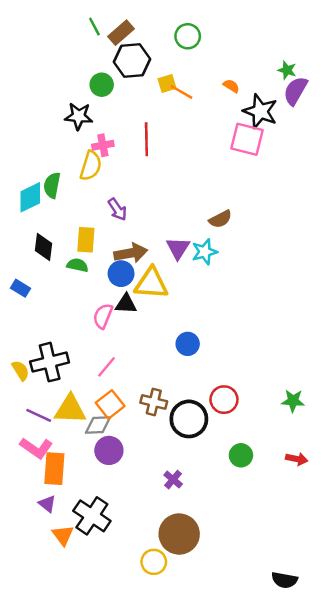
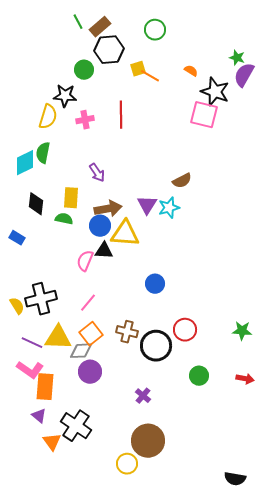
yellow semicircle: (91, 166) -> (48, 117), moved

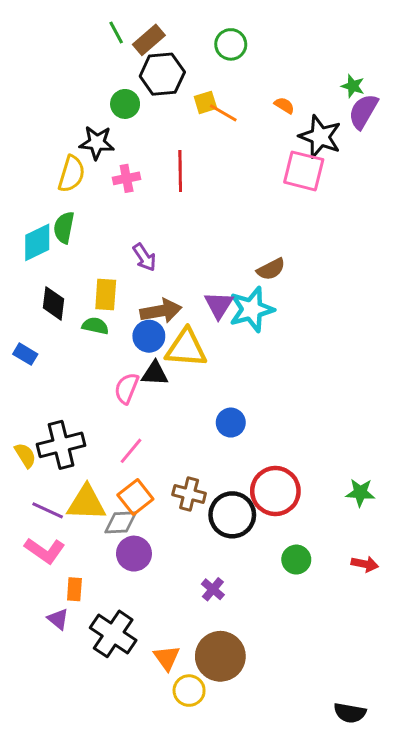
cyan star: (169, 208) -> (252, 309), size x1.4
red circle: (185, 330) -> (275, 491), size x1.4
orange rectangle: (45, 387) -> (74, 589), moved, size x0.6
orange triangle: (52, 442) -> (167, 658), moved

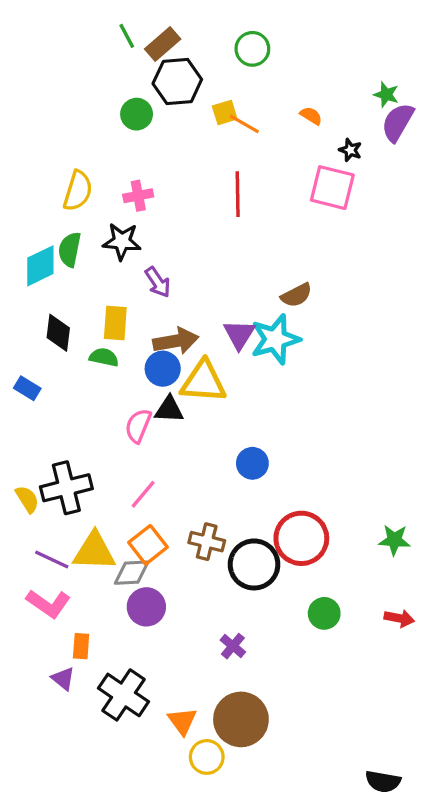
black star: (320, 137) -> (350, 150), size x0.5
black star: (97, 143) -> (122, 241), moved
red line: (180, 171) -> (238, 194), moved

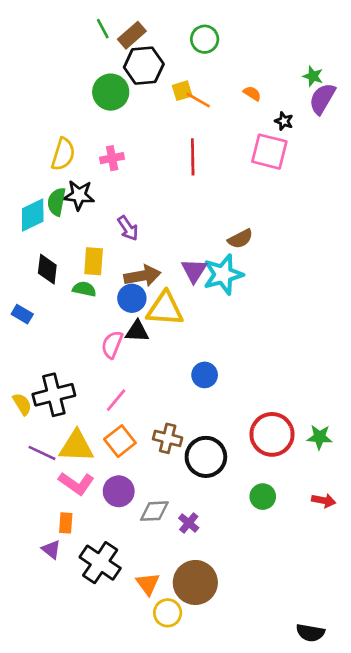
green circle: (137, 114) -> (111, 92), size x1.4
black star: (122, 241) -> (79, 195), moved
red circle: (301, 538) -> (272, 434), moved
gray diamond: (132, 573) -> (154, 511), moved
pink L-shape: (48, 604) -> (76, 483), moved

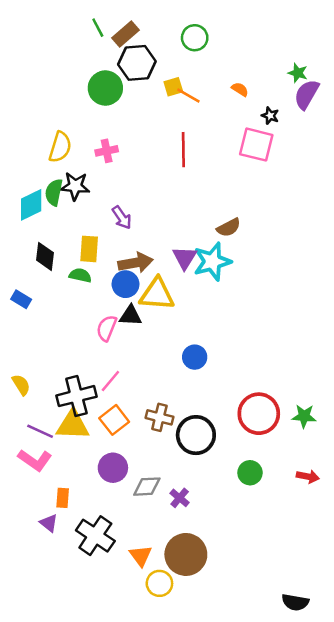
black cross: (54, 395) -> (76, 396), moved
pink L-shape: (76, 483) -> (35, 460), moved

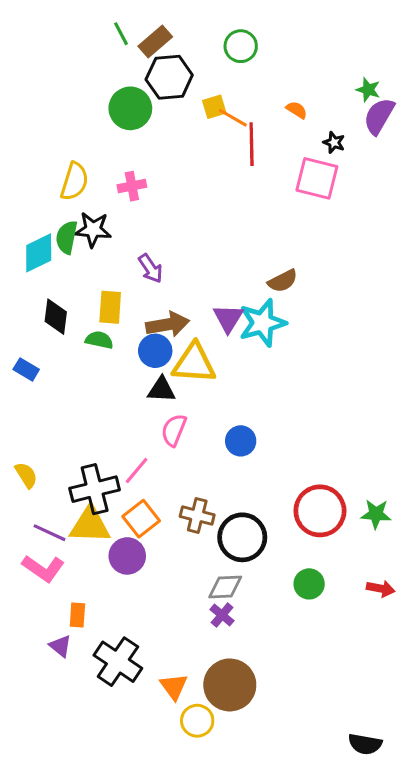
red line: (183, 150) -> (252, 144), moved
pink semicircle: (107, 328) -> (174, 430), moved
purple circle: (113, 468) -> (127, 556), moved
gray diamond: (147, 487) -> (225, 587), moved

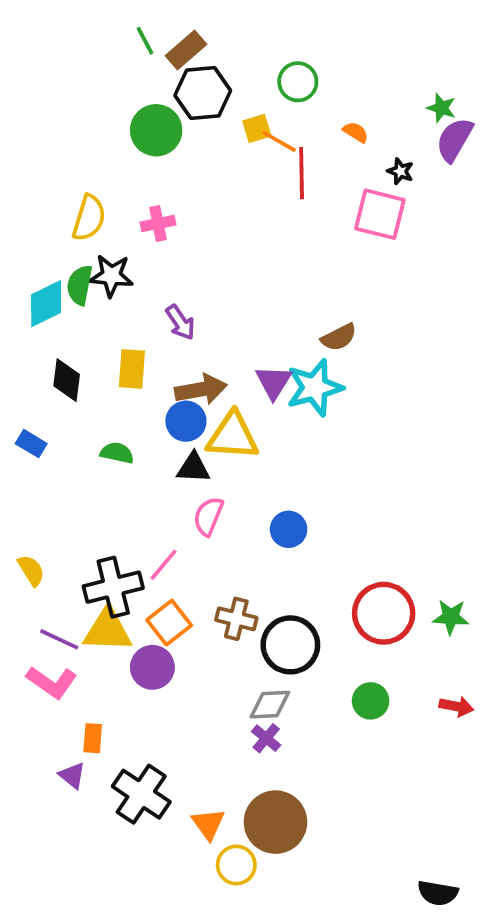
green circle: (241, 46) -> (298, 82), moved
green semicircle: (99, 340) -> (117, 453), moved

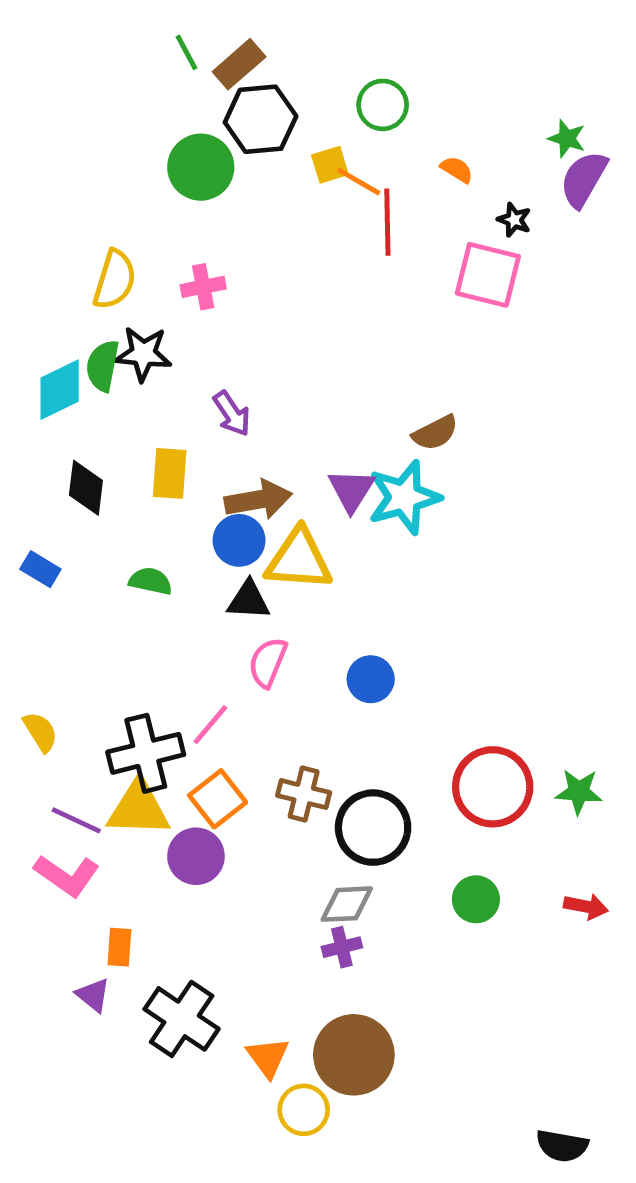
purple cross: (266, 738) -> (342, 947), turned 36

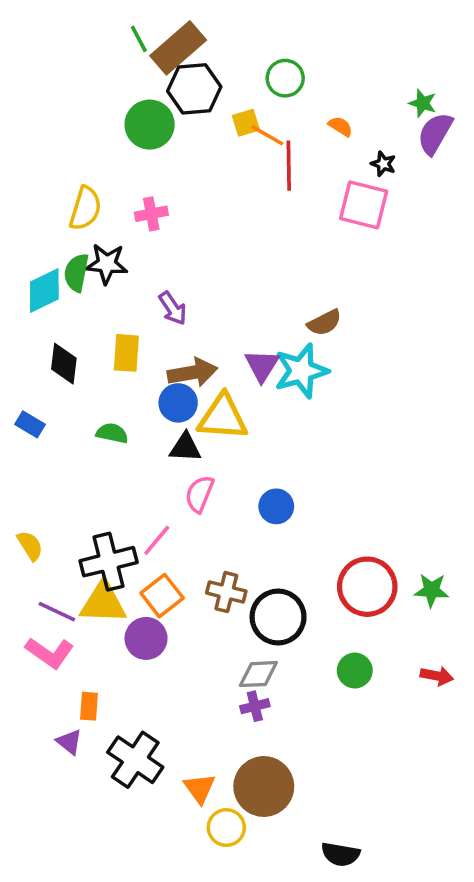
brown rectangle: (239, 64) -> (178, 48), size x1.4
black semicircle: (562, 1146) -> (340, 854), moved

